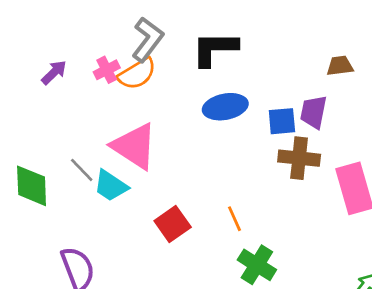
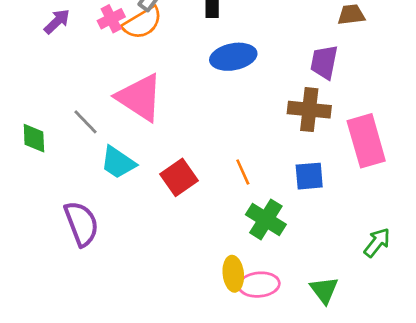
blue square: (282, 121) -> (309, 176), moved
green diamond: (32, 186) -> (34, 138), size x0.7
cyan trapezoid: (111, 186) -> (118, 163), moved

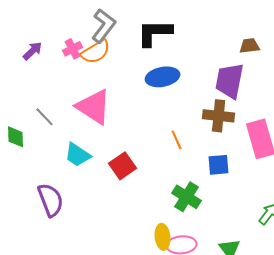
purple trapezoid: (324, 62) -> (230, 81), size x1.4
gray line: (85, 122) -> (45, 117), moved
orange line: (243, 172) -> (177, 140), moved

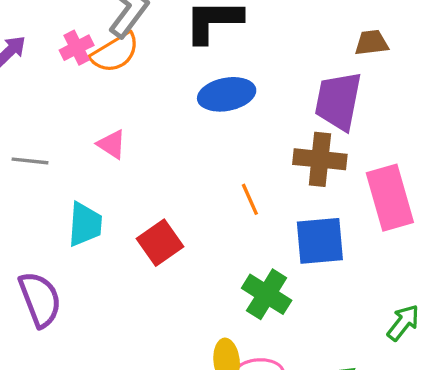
pink triangle: (94, 107) -> (112, 144), size x0.5
gray line: (45, 117) -> (30, 161), turned -40
cyan trapezoid: (78, 155) -> (85, 224), turned -120
blue square: (219, 165) -> (320, 241), size x1.4

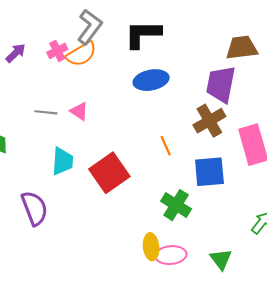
brown trapezoid: (372, 43) -> (242, 48), size x1.5
brown cross: (320, 159) -> (209, 121), turned -36
gray line: (30, 161) -> (46, 112), moved
red square: (160, 243) -> (109, 173), size x1.4

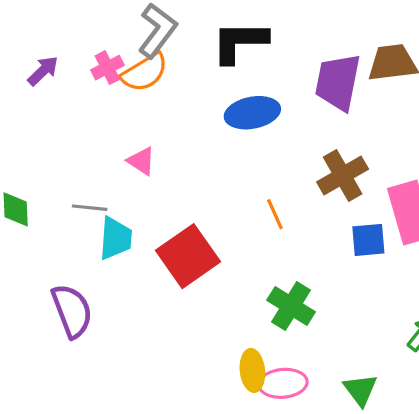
purple trapezoid: (221, 84) -> (338, 82), moved
gray line: (46, 112) -> (90, 208), moved
blue square: (209, 172) -> (368, 240), moved, size x0.7

